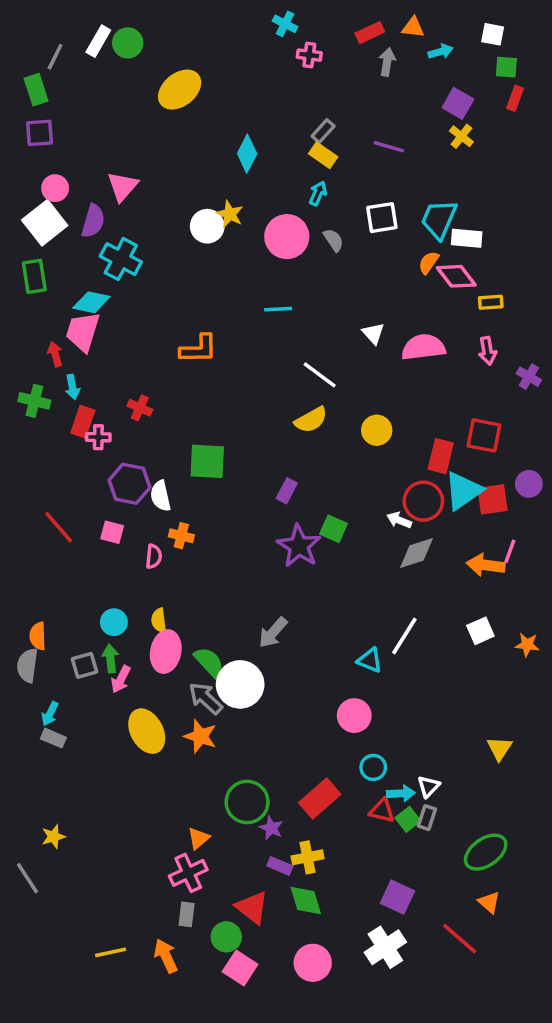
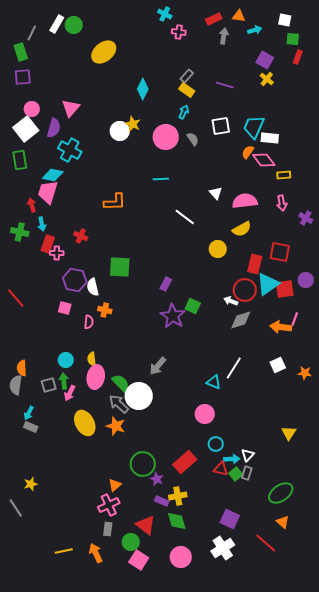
yellow semicircle: (311, 420) -> (242, 229), moved
red line: (59, 527) -> (16, 298), moved

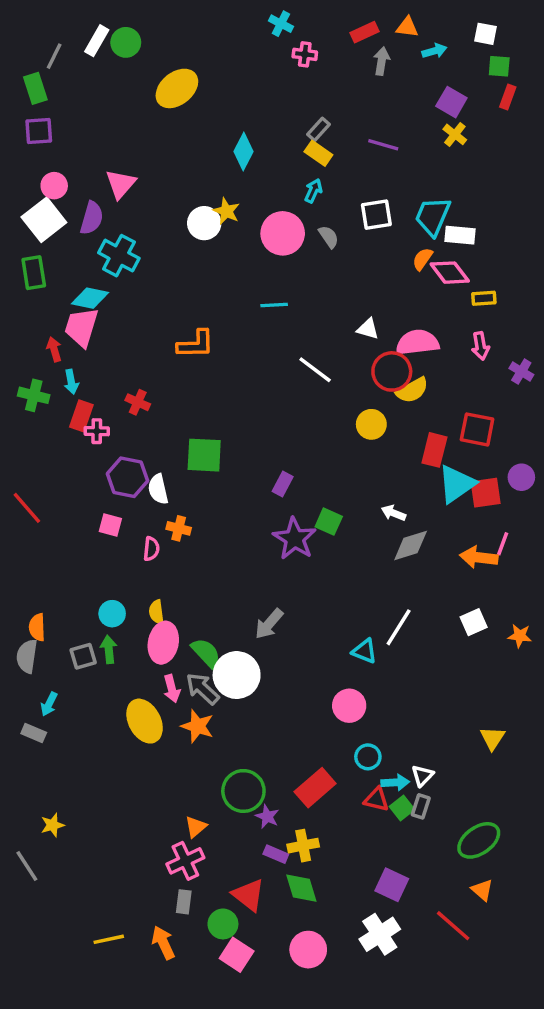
white triangle: (216, 193) -> (368, 329), turned -32
red circle: (245, 290) -> (392, 371), moved
pink arrow: (70, 393) -> (172, 689), moved, turned -42
gray rectangle: (31, 427) -> (34, 733), moved

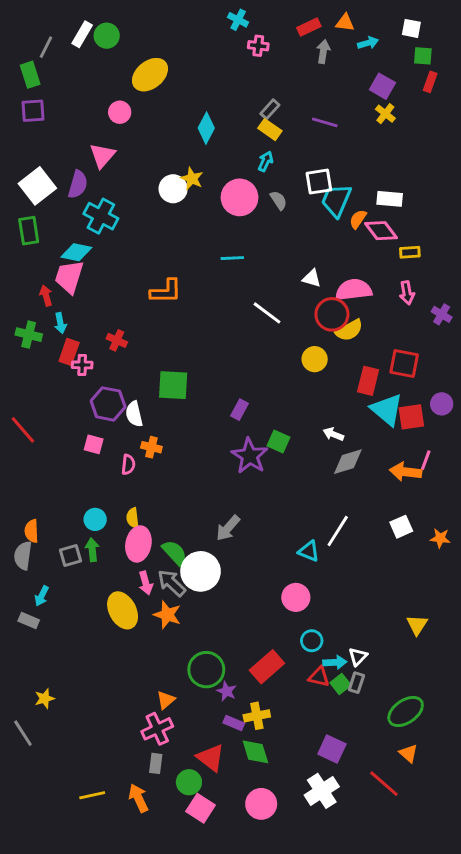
pink circle: (54, 186) -> (120, 112), moved
cyan trapezoid: (433, 216) -> (336, 200), moved
cyan triangle: (457, 484) -> (387, 410), turned -45

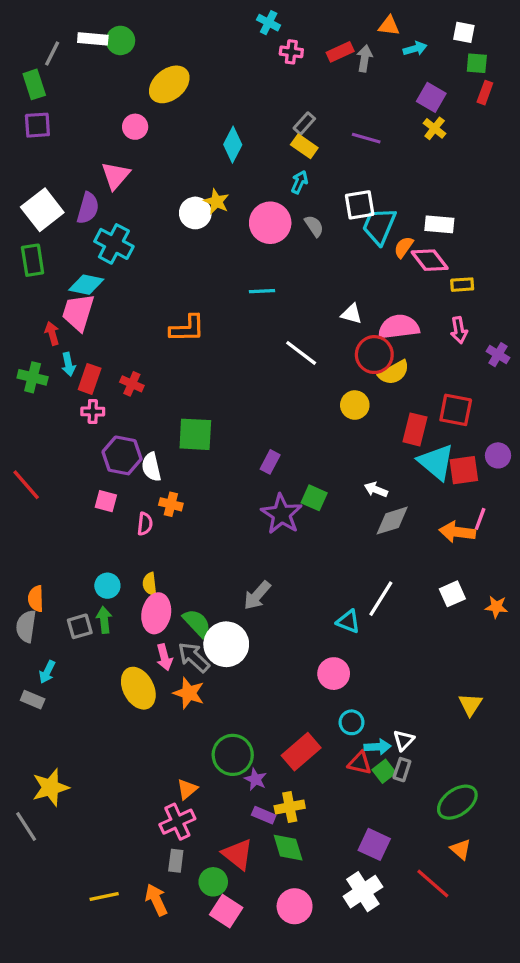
red rectangle: (309, 27) -> (340, 52), moved
white rectangle: (82, 34) -> (93, 39), turned 65
red rectangle: (69, 352) -> (90, 379), moved
yellow star: (45, 698) -> (50, 787), size x1.6

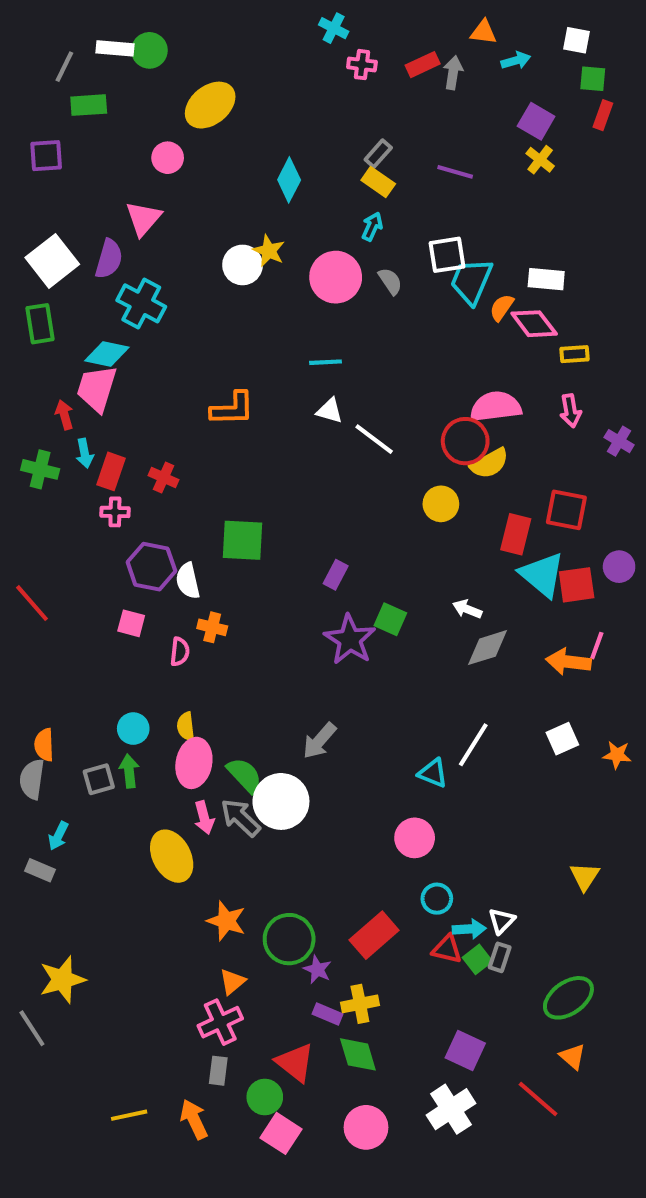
green rectangle: (34, 84) -> (89, 105), moved, turned -76
white triangle: (352, 314) -> (330, 411), moved
orange star: (189, 693) -> (226, 921), moved

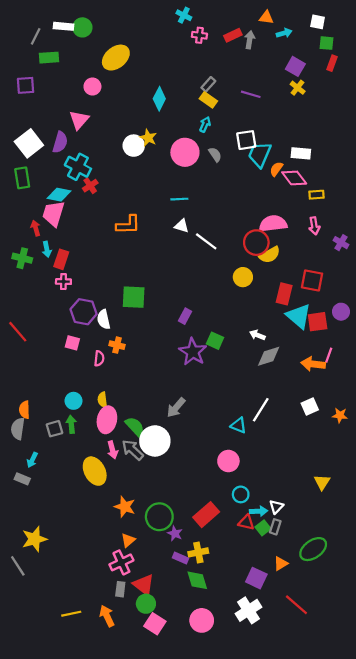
red cross: (164, 478) -> (90, 186), moved, turned 32
orange triangle: (572, 1057) -> (281, 564), moved, turned 48
red triangle: (295, 1063) -> (144, 585), moved

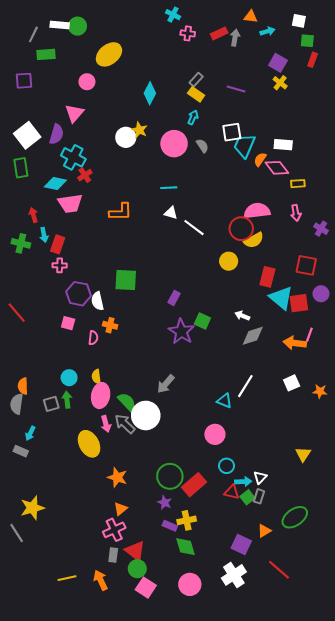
pink trapezoid: (53, 214) -> (70, 203), moved, turned -115
red square: (312, 280) -> (306, 265), moved
green circle: (159, 517) -> (170, 476), moved

